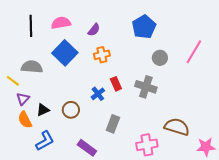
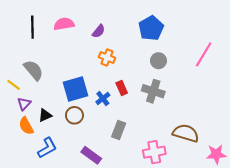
blue square: (65, 53) -> (75, 89), moved, turned 30
orange cross: (102, 55) -> (107, 58), turned 35
gray circle: (160, 58) -> (158, 61), moved
gray semicircle: (32, 67) -> (33, 70), turned 45

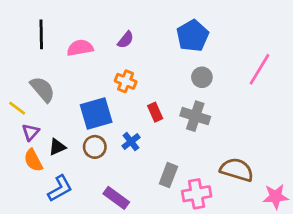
pink semicircle: (64, 24) -> (80, 48), moved
orange cross: (107, 58) -> (126, 81), moved
blue cross: (103, 99) -> (131, 142), moved
gray rectangle: (119, 130) -> (168, 175), moved

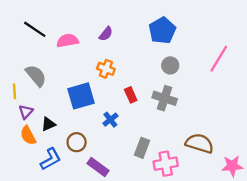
black line: (41, 34) -> (35, 29), turned -55
yellow line: (17, 108) -> (14, 91), turned 49
brown circle: (95, 147) -> (77, 142), moved

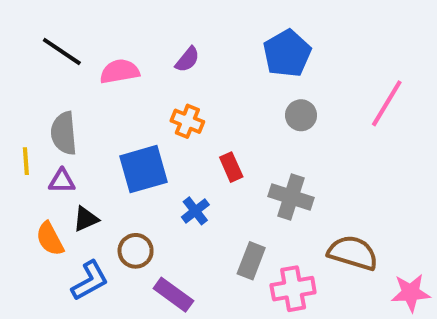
gray semicircle: (36, 76) -> (64, 133), turned -145
gray cross: (165, 98) -> (291, 197), moved
purple triangle: (26, 112) -> (62, 181), moved, turned 49

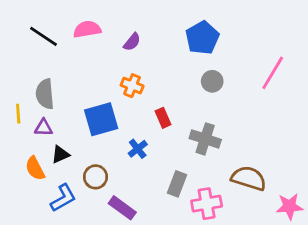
pink semicircle: (120, 71) -> (87, 29), moved

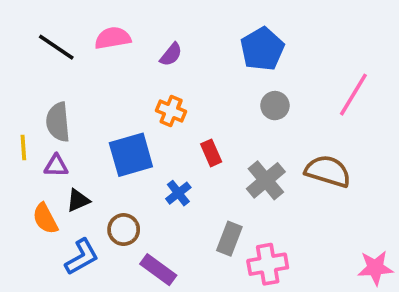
gray cross: (205, 139) -> (266, 180), turned 32
brown semicircle: (249, 178) -> (328, 171), moved

